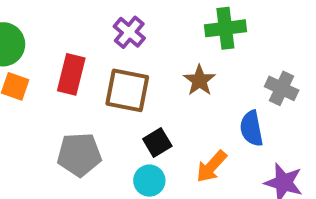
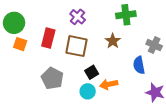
gray pentagon: (79, 154) -> (52, 78), turned 30
orange arrow: (211, 167) -> (109, 84), moved, turned 36

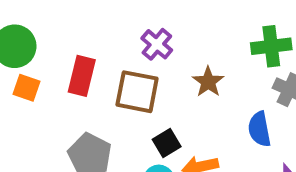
green cross: (126, 15) -> (271, 46), moved
purple cross: (78, 17) -> (157, 44), moved

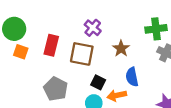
blue semicircle: (259, 129) -> (132, 77), moved
black square: (167, 143) -> (98, 82), turned -32

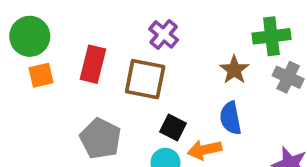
brown star: (121, 48) -> (234, 70), moved
orange square: (21, 52) -> (41, 75), turned -32

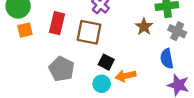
blue semicircle: (231, 118) -> (167, 59), moved

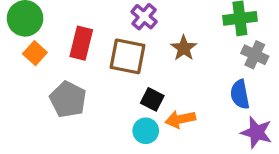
brown star: (144, 27) -> (184, 48), moved
orange square: (25, 30) -> (35, 53), turned -35
gray pentagon: (62, 69) -> (68, 99), moved

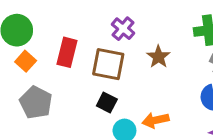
gray pentagon: (68, 99) -> (36, 102), moved
black square: (152, 99) -> (107, 102), moved

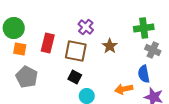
orange square: (26, 61) -> (20, 49), turned -32
orange arrow: (155, 120) -> (124, 89), moved

